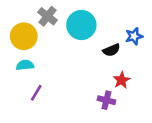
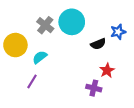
gray cross: (48, 16) -> (45, 25), moved
yellow circle: (24, 36) -> (15, 45), moved
cyan semicircle: (25, 65) -> (40, 57), moved, turned -32

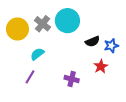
blue star: (118, 32) -> (111, 46), moved
yellow circle: (15, 45) -> (17, 29), moved
purple cross: (94, 88) -> (72, 79), moved

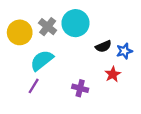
cyan semicircle: (37, 54) -> (42, 60), size x1.5

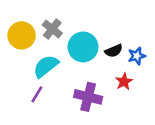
cyan circle: (75, 23) -> (83, 47), moved
purple cross: (80, 88) -> (88, 97), size x1.5

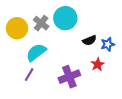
cyan circle: (83, 47) -> (65, 18), moved
purple cross: (88, 97) -> (69, 77), turned -35

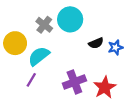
yellow circle: (17, 28) -> (15, 43), moved
red star: (98, 64) -> (105, 87), moved, size x1.5

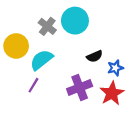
black semicircle: (96, 43) -> (95, 56), moved
blue star: (115, 47) -> (115, 68), moved

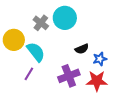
cyan semicircle: (41, 60) -> (36, 52), turned 90
red star: (112, 93) -> (97, 81), turned 30

